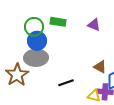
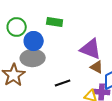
purple triangle: (94, 25) -> (91, 49), moved, size x1.6
green circle: (34, 27) -> (17, 27), moved

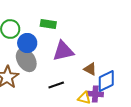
purple triangle: (91, 49) -> (63, 51), moved, turned -35
gray ellipse: (33, 58) -> (26, 60), turned 60

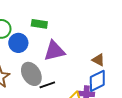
gray ellipse: (26, 60) -> (31, 74), moved
brown triangle: (90, 69) -> (98, 60), moved

